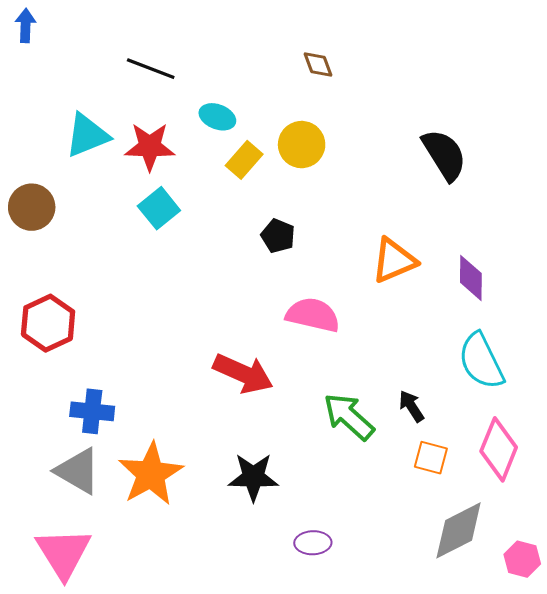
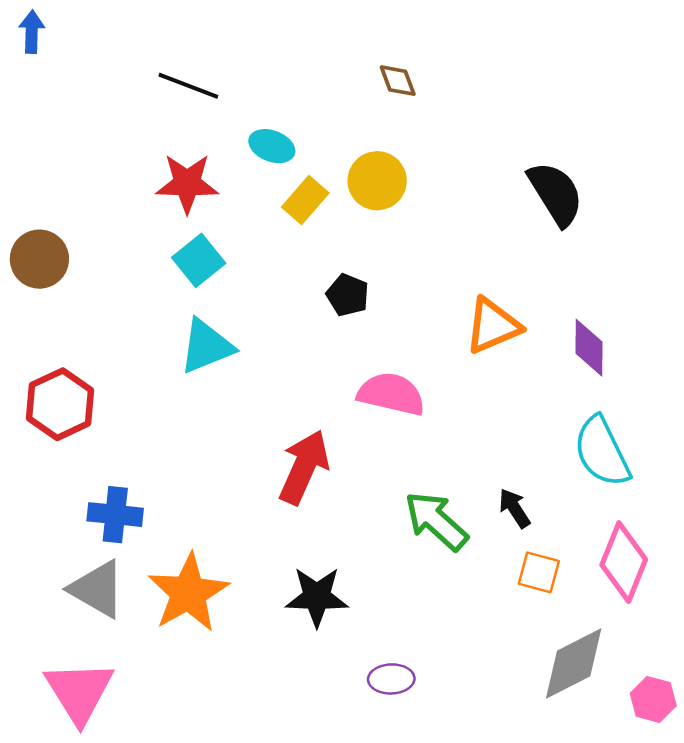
cyan triangle: (87, 135) -> (206, 346), moved
red arrow: (243, 373) -> (304, 467), turned -90

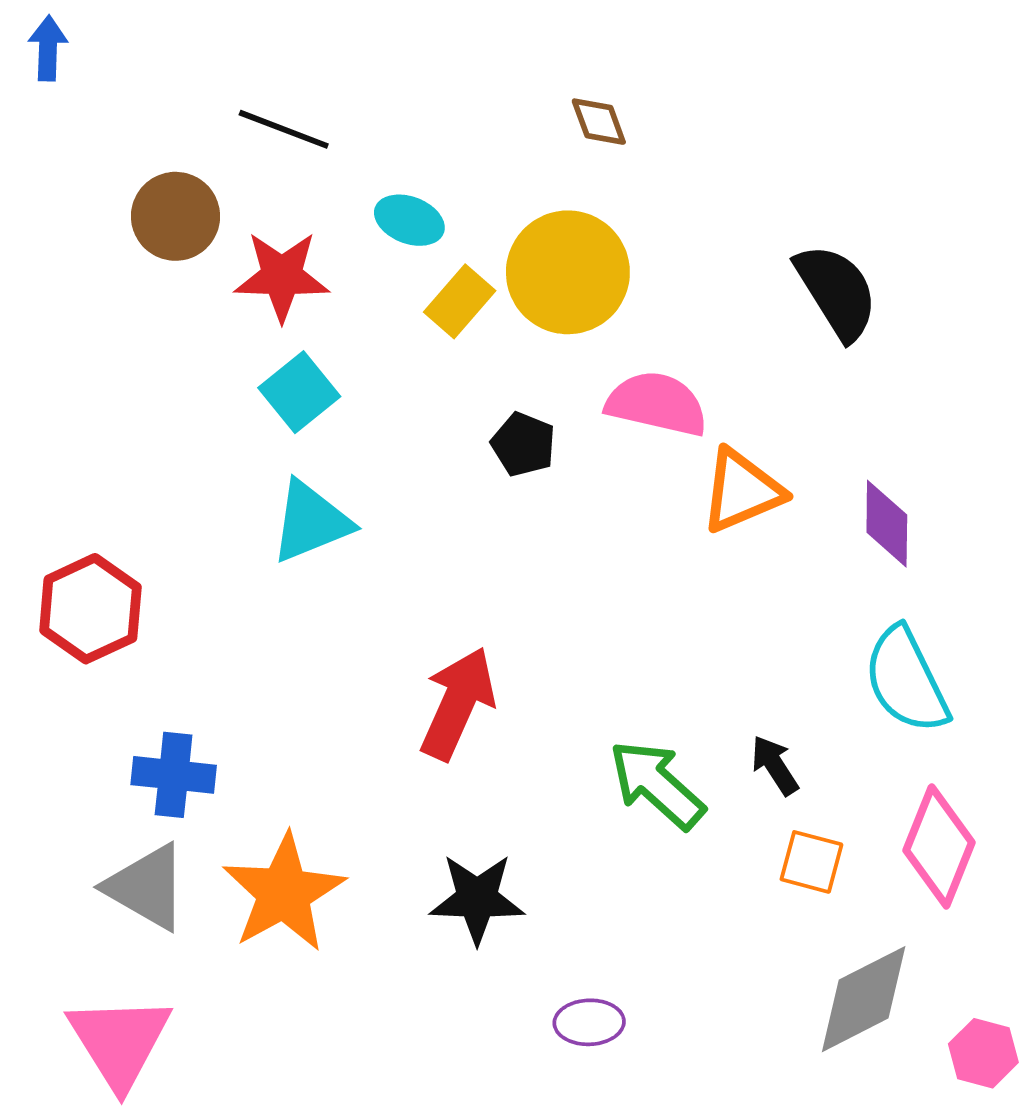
yellow circle: (377, 181) -> (568, 272), size x1.4
brown circle: (39, 259) -> (176, 216), moved
pink semicircle: (391, 394) -> (657, 404), moved

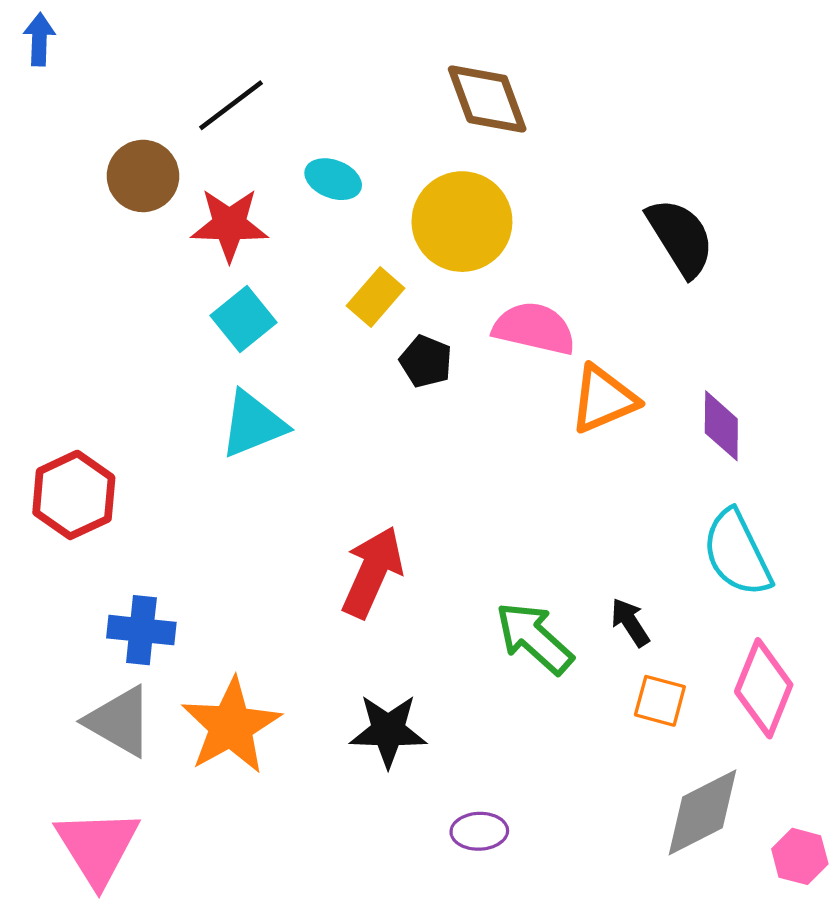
brown diamond: (599, 122) -> (487, 99), size x1.8
black line: (284, 129) -> (231, 105), turned -58
yellow rectangle: (460, 301) -> (376, 297), moved

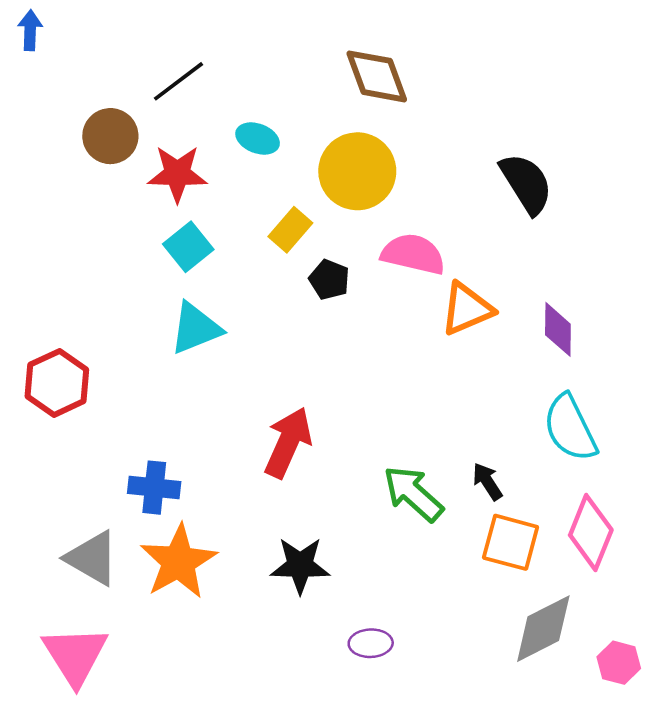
blue cross: (141, 630) -> (154, 488), moved
orange square: (660, 701) -> (511, 542), size x1.4

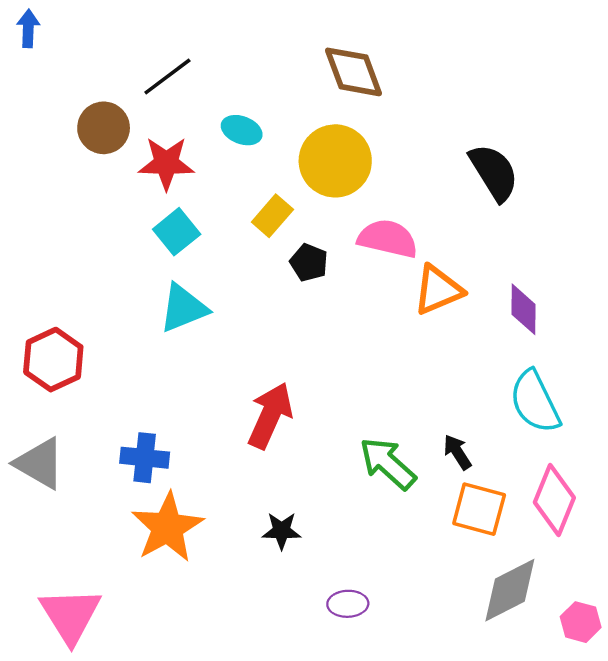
gray triangle: (92, 558) -> (40, 463), moved
black star: (300, 565) -> (282, 531), size x0.7

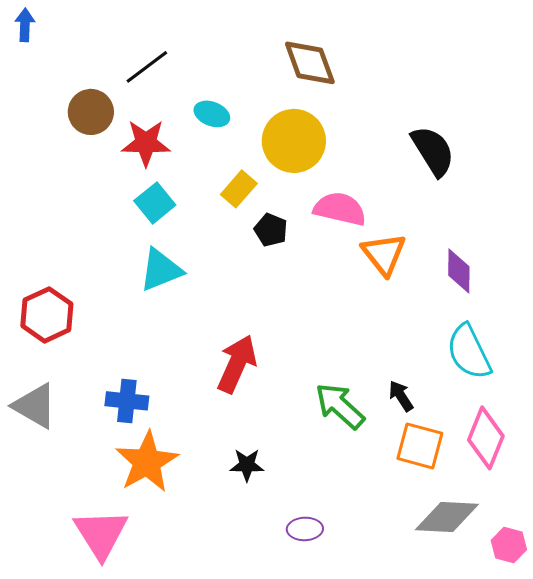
orange triangle: (438, 290) -> (384, 254), turned -45
gray diamond: (510, 590) -> (447, 517), turned 30
pink triangle: (70, 615) -> (101, 534), moved

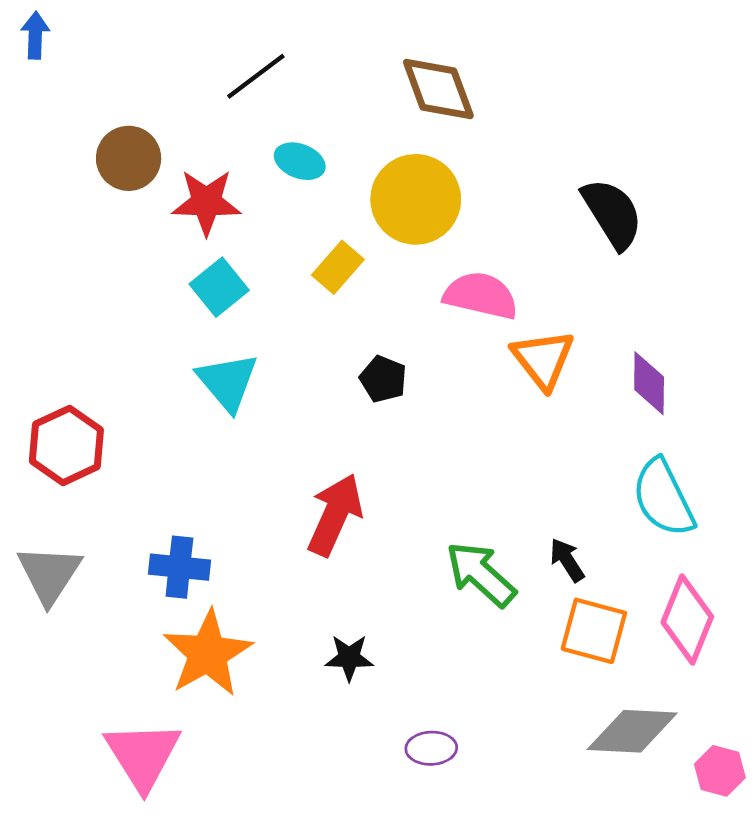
black line: (147, 67) -> (256, 76), moved
black pentagon: (271, 230) -> (383, 379), moved
cyan triangle: (161, 270) -> (228, 382), turned -48
gray triangle: (35, 406) -> (49, 574), turned 33

